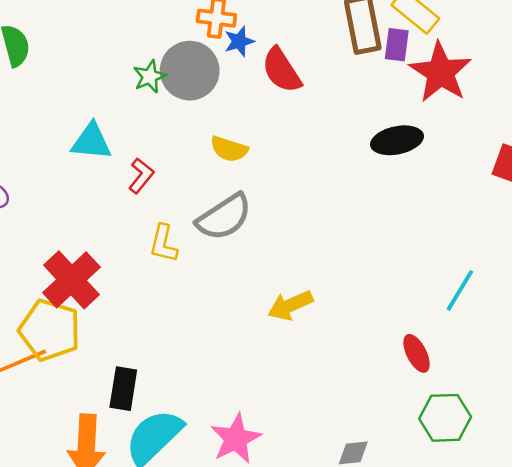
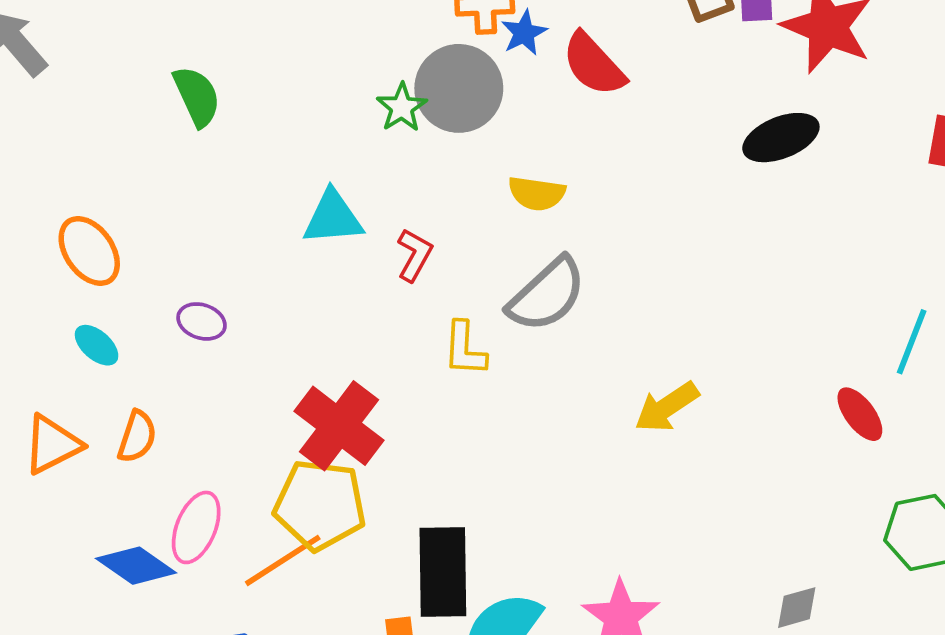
red ellipse: (417, 353) -> (860, 414), moved
black rectangle: (123, 389) -> (443, 572), size x1.4

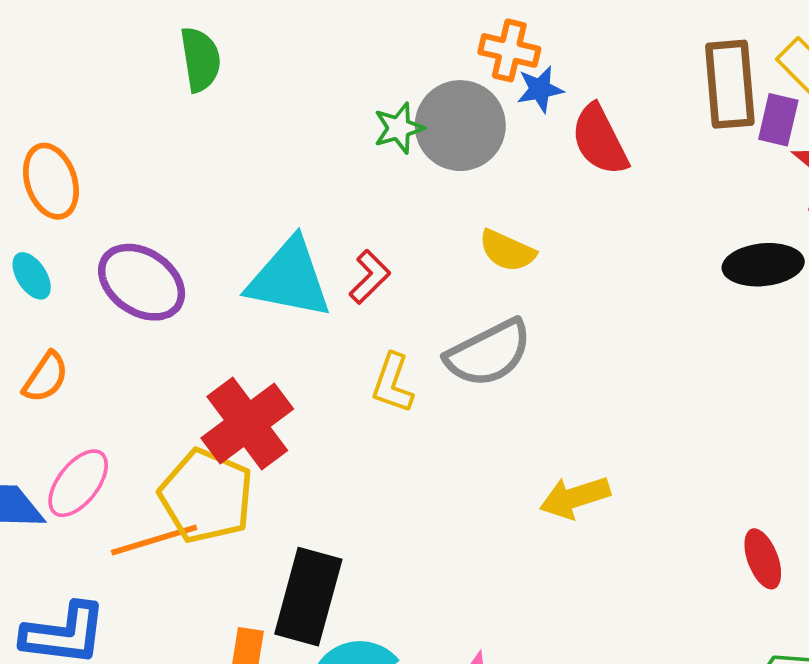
cyan triangle: (333, 218) -> (289, 279), moved, size x1.4
purple ellipse: (202, 321) -> (142, 282), size x1.8

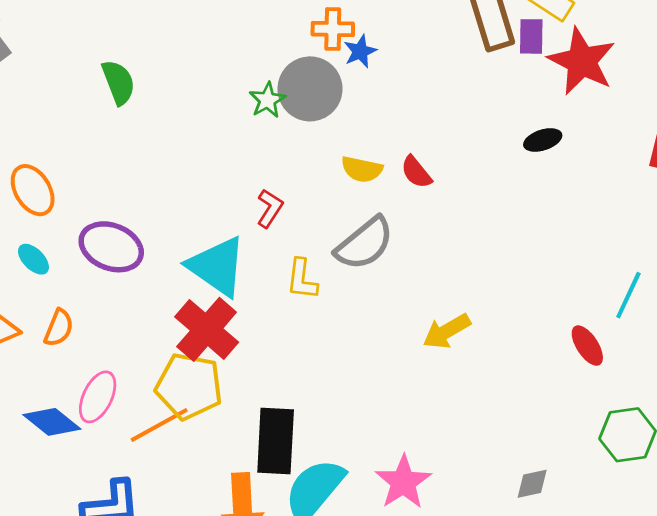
red semicircle: (600, 140) -> (416, 172), moved, size x0.7
black ellipse: (763, 265) -> (543, 140), size x0.7
cyan triangle: (289, 279) -> (217, 266), moved, turned 36

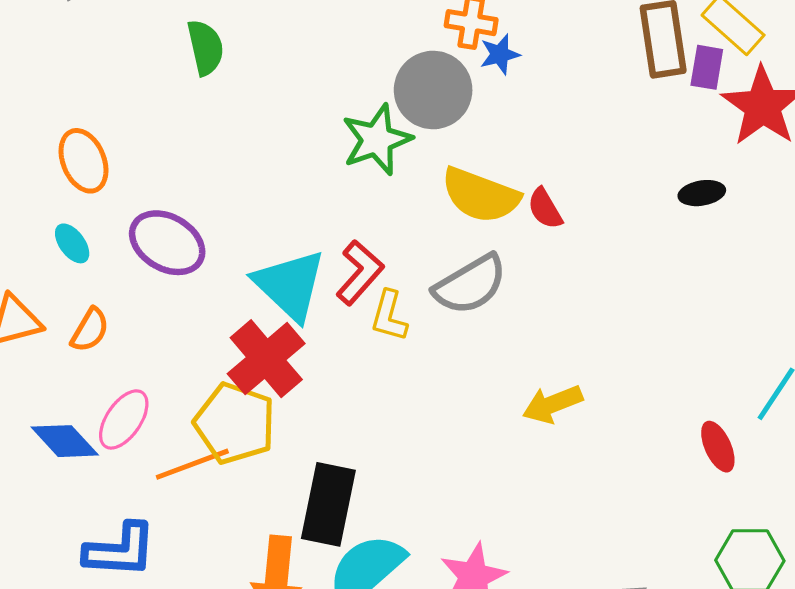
green star: (267, 100) -> (377, 140), moved, size x1.6
yellow semicircle: (362, 169) -> (480, 195), size x1.6
red L-shape: (270, 208) -> (360, 273), moved, size x1.4

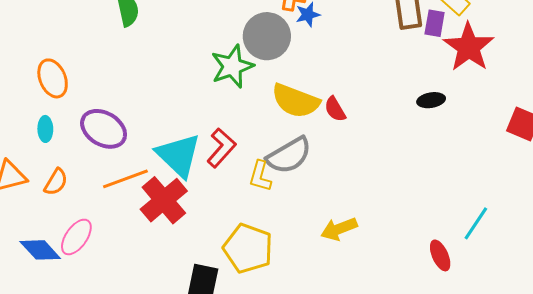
cyan ellipse: (72, 243) -> (45, 129), turned 35
yellow L-shape: (389, 316) -> (260, 176), moved
yellow pentagon: (235, 423) -> (248, 248), moved
orange line: (192, 464) -> (125, 179), moved

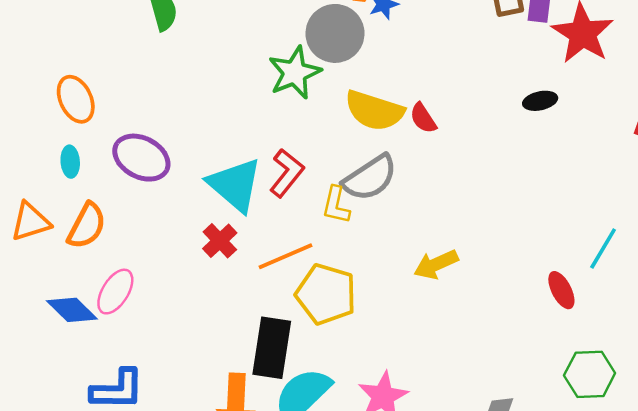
orange line: (125, 179) -> (285, 256), moved
orange semicircle: (56, 182) -> (87, 226), size x1.4
red cross: (164, 200) -> (220, 241), size x0.6

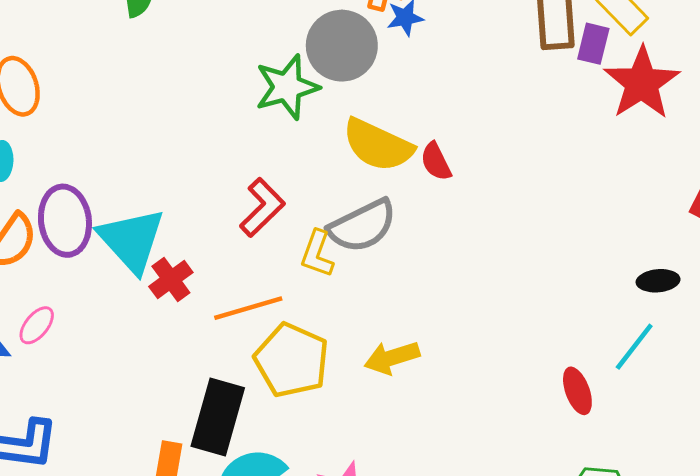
black ellipse: (540, 101) -> (658, 281), moved
purple ellipse: (141, 158) -> (65, 221), moved, turned 48
cyan triangle: (235, 185) -> (132, 240), moved
yellow arrow: (436, 264) -> (392, 358), moved
pink ellipse: (115, 292) -> (37, 325), size x0.7

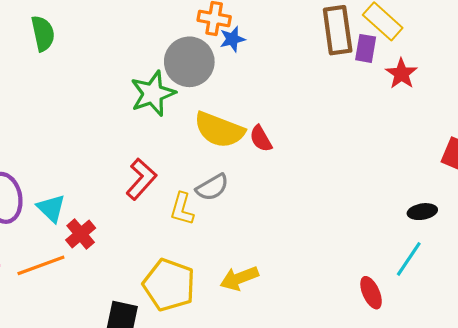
red star: (642, 83) -> (401, 74), size x0.6
gray semicircle: (362, 226) -> (212, 187), size x0.7
cyan triangle: (132, 240) -> (51, 208), size x0.6
orange line: (248, 308) -> (41, 265), moved

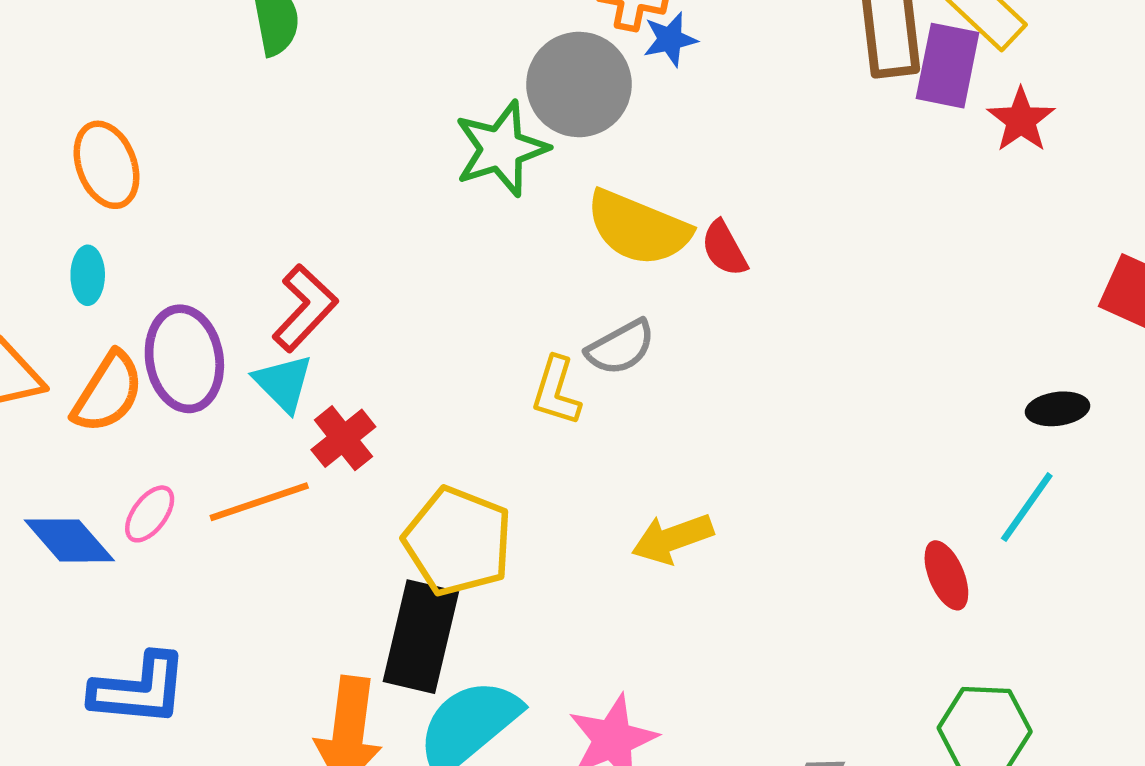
purple rectangle: (366, 48) -> (948, 66), size x1.4
red L-shape: (141, 179) -> (305, 308), moved
yellow pentagon: (169, 285) -> (458, 541), moved

